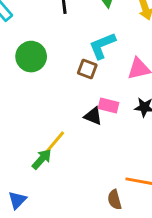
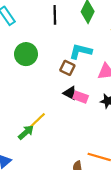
cyan L-shape: (102, 46) -> (80, 51), turned 30
black triangle: (93, 116) -> (70, 93), moved

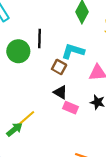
black line: (55, 15) -> (40, 38), moved
pink rectangle: (81, 97) -> (71, 108), moved

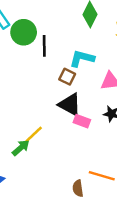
green circle: (18, 51) -> (24, 32), moved
black triangle: (60, 92) -> (70, 105), size x1.5

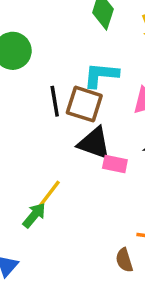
black line: (44, 46) -> (55, 101), moved
brown square: (67, 77) -> (84, 104), size x1.5

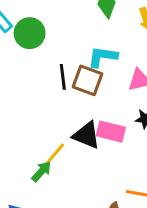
black triangle: (94, 143) -> (86, 135), moved
pink rectangle: (115, 164) -> (111, 132), size x1.4

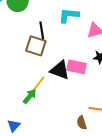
brown square: (88, 80) -> (36, 46), moved

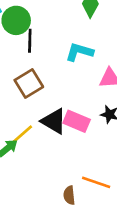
black line: (42, 30) -> (30, 41), moved
brown square: (36, 46) -> (29, 83), turned 30

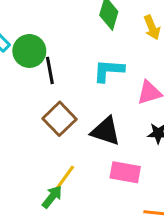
black triangle: (54, 121) -> (106, 131), moved
pink rectangle: (77, 121) -> (125, 172), moved

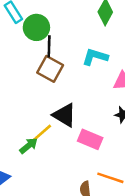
brown square: (60, 119) -> (50, 69), moved, turned -30
black triangle: (106, 131) -> (64, 115), moved

